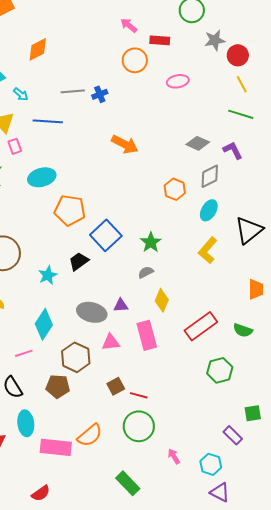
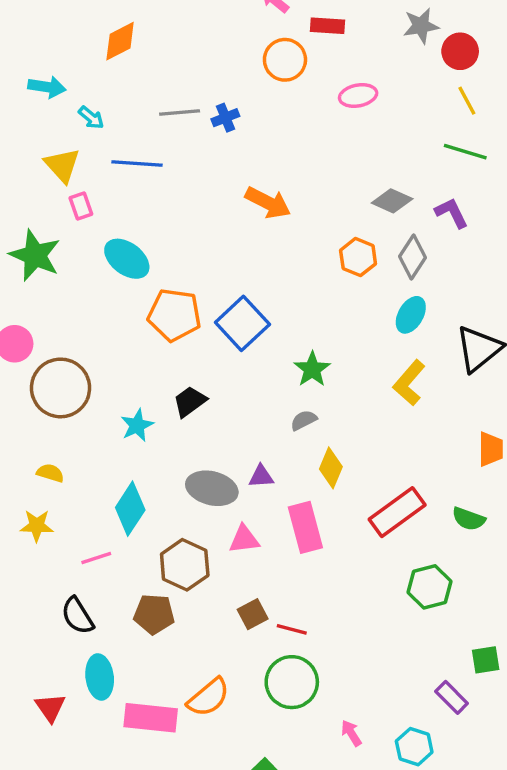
gray diamond: (210, 176) -> (412, 257), turned -30
cyan ellipse: (42, 177) -> (127, 259), turned 52
orange hexagon: (175, 189) -> (358, 257), moved
blue square: (106, 235) -> (242, 323), moved

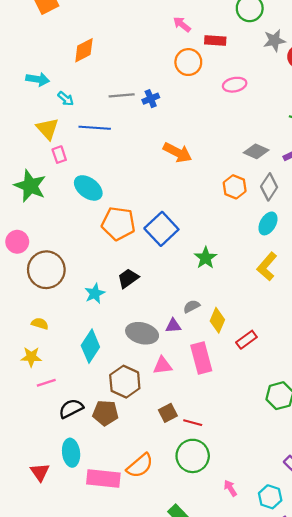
gray semicircle: (304, 420) -> (192, 306), moved
red rectangle: (397, 512) -> (246, 340), moved, size x0.6
pink line: (96, 558) -> (46, 383), moved
black semicircle: (78, 616) -> (71, 409), moved, turned 95

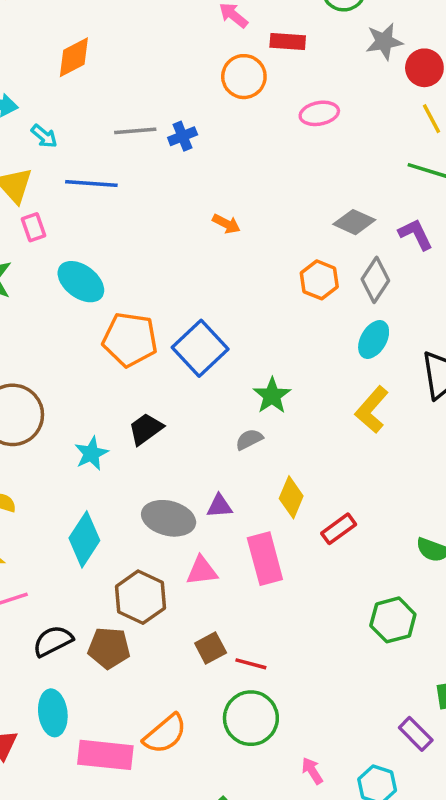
orange arrow: (178, 152) -> (226, 224), size x0.6
gray semicircle: (192, 306) -> (249, 439), moved

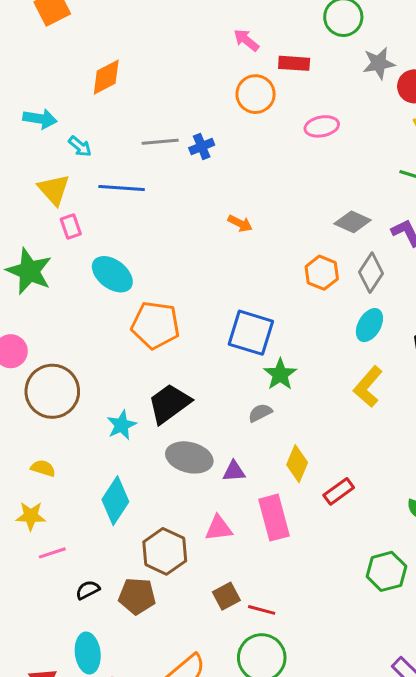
blue square: (200, 348) -> (251, 333), moved, turned -30
black trapezoid: (146, 429) -> (169, 404), size x1.4
gray ellipse: (169, 518) -> (189, 457), moved
black semicircle: (53, 641) -> (88, 590), size x0.7

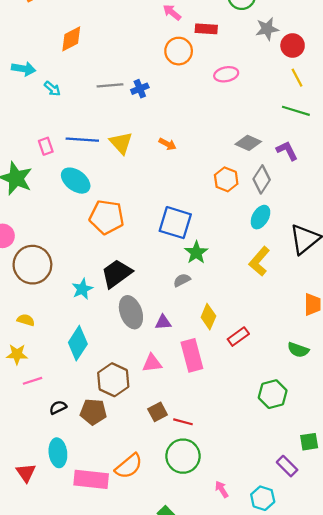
blue line: (122, 188) -> (82, 140), moved
yellow triangle: (54, 190) -> (121, 143), moved
gray ellipse: (189, 457) -> (131, 312), turned 56

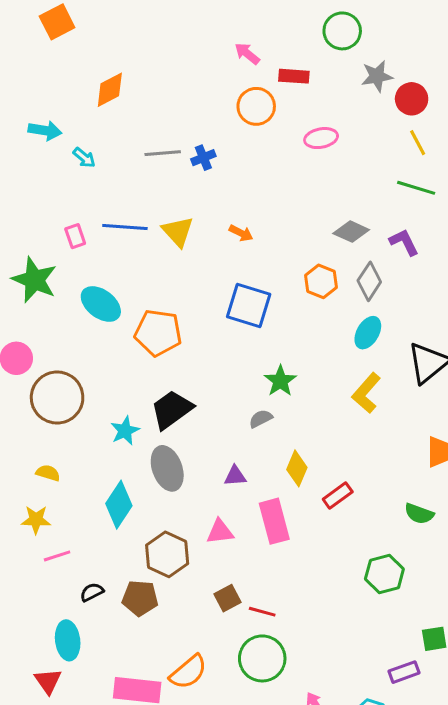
cyan ellipse: (76, 181) -> (101, 304), moved
blue square: (175, 223) -> (249, 305), moved
gray ellipse: (131, 312) -> (167, 468), moved
cyan ellipse: (58, 453) -> (68, 640), moved
purple rectangle: (287, 466) -> (404, 672), turned -65

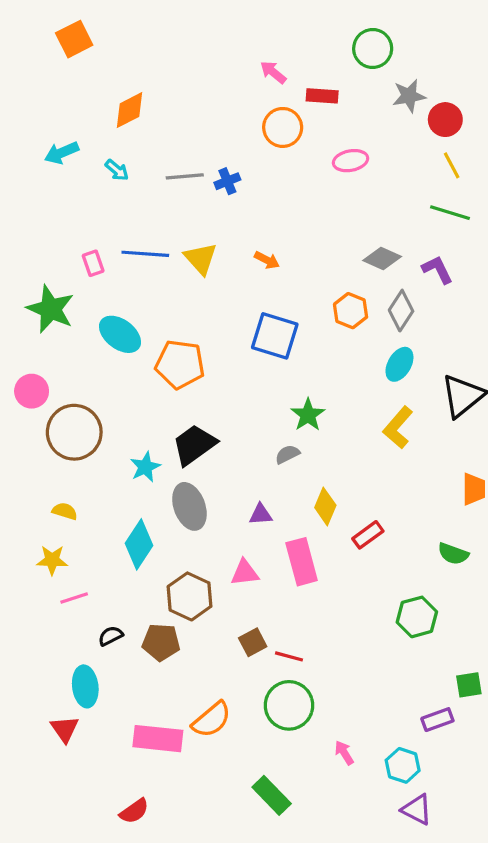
cyan arrow: (45, 130) -> (62, 153), turned 148
cyan arrow: (84, 158) -> (117, 170), moved

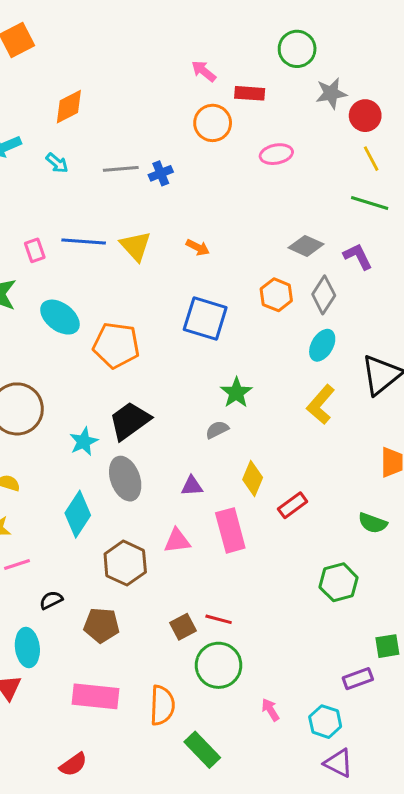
brown pentagon: (161, 642) -> (101, 625), moved
brown square: (253, 642) -> (183, 627), moved
orange semicircle: (212, 720) -> (162, 705), moved, turned -48

